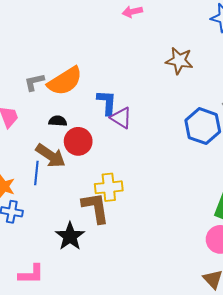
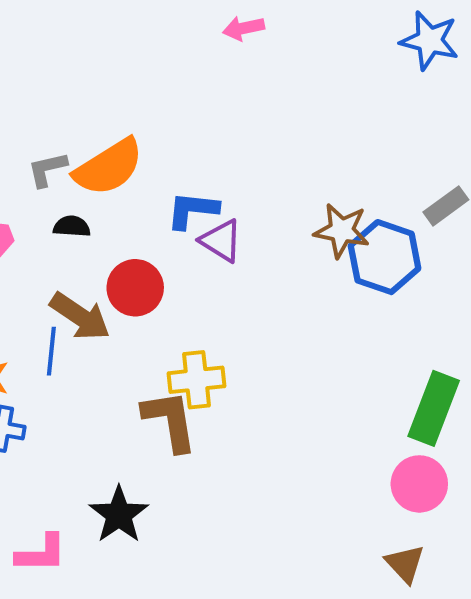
brown star: (179, 61) -> (342, 231), moved
blue L-shape: (107, 103) -> (192, 210), turned -88
black semicircle: (58, 121) -> (72, 226), moved
black star: (70, 236) -> (119, 515), moved

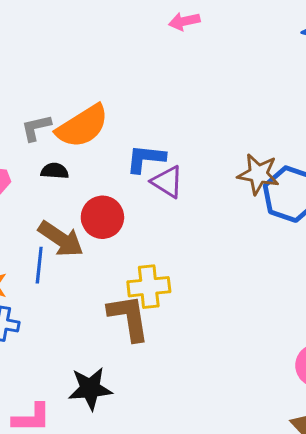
black star: (119, 515) -> (90, 389), turned 30

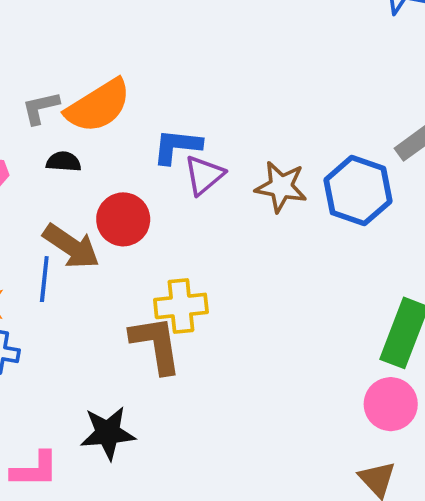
brown star: (258, 174) -> (281, 187), moved
purple triangle: (167, 182) -> (204, 175), turned 48

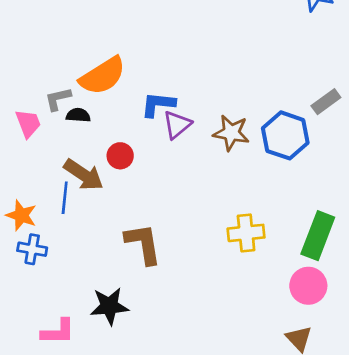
gray L-shape: (40, 108) -> (58, 99), moved
red circle: (123, 219) -> (120, 156), size x0.7
yellow cross: (181, 306) -> (246, 233), moved

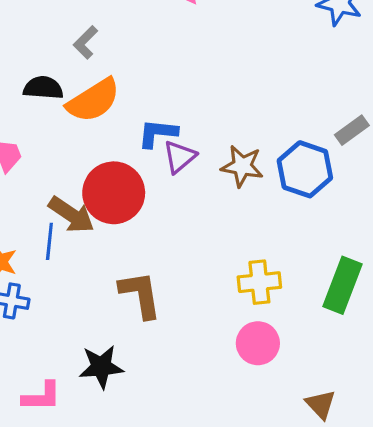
gray L-shape: (58, 99) -> (85, 42), moved, turned -32
black semicircle: (78, 115) -> (43, 88), moved, size x1.4
red circle: (120, 156) -> (114, 193), size x2.0
pink circle: (308, 286) -> (258, 343), moved

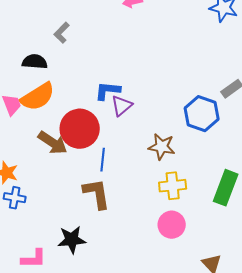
orange semicircle: (93, 100) -> (38, 97), moved
brown star: (242, 166) -> (162, 147), moved
blue line: (49, 241) -> (103, 160), moved

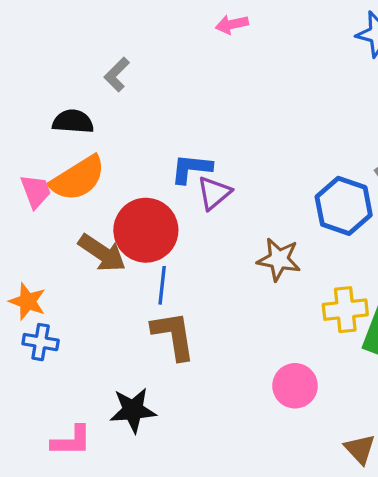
blue line: (103, 160) -> (162, 285), moved
yellow cross: (173, 186) -> (345, 310), moved

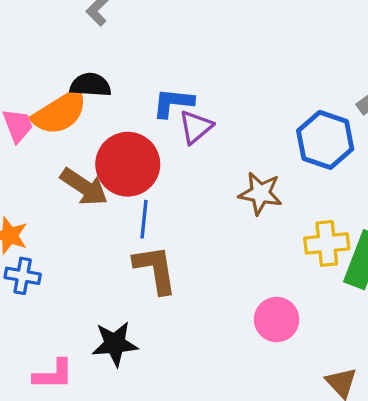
black semicircle: (73, 122) -> (91, 85), moved

